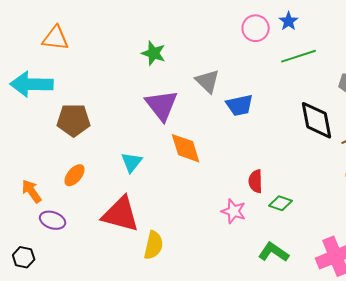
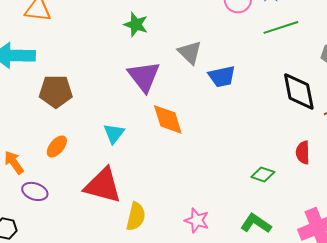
red semicircle: (256, 181) -> (303, 152), moved
pink star: (234, 211) -> (197, 220), moved

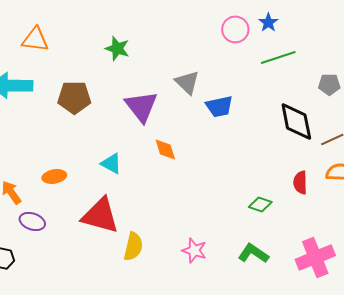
green star: (136, 24) -> (117, 48), moved
brown pentagon: (56, 91) -> (74, 97), moved
orange diamond: (168, 119) -> (165, 149), size x0.7
cyan triangle: (114, 133) -> (111, 163), turned -40
orange ellipse: (57, 146) -> (54, 176), turned 40

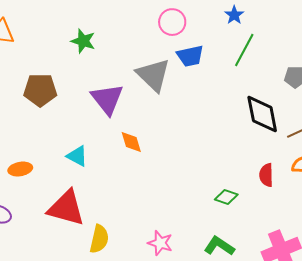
pink circle: (235, 29) -> (172, 22), moved
green line: (278, 57) -> (244, 50), turned -44
gray triangle: (187, 82) -> (153, 75), size x1.4
blue trapezoid: (219, 106) -> (190, 56), moved

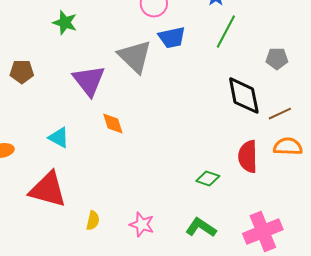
brown pentagon: (40, 90) -> (22, 72), size x0.7
red semicircle: (266, 175) -> (248, 157), size x1.4
yellow semicircle: (99, 239) -> (93, 221), moved, size x0.7

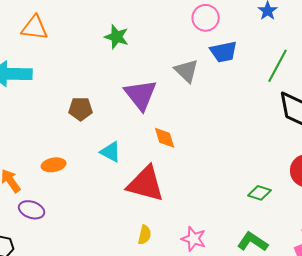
green line: (226, 32) -> (278, 66), moved
gray triangle: (135, 57) -> (187, 71), size x0.7
brown pentagon: (22, 72) -> (81, 109), moved
red triangle: (48, 190) -> (146, 184), moved

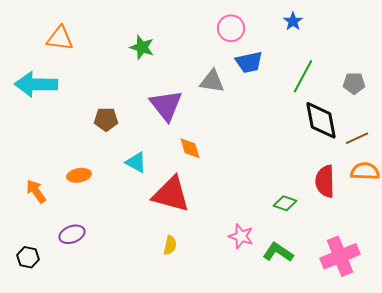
gray triangle: (187, 71) -> (212, 81), turned -36
purple ellipse: (32, 210) -> (72, 234), moved, turned -40
pink star: (194, 239) -> (241, 236), moved

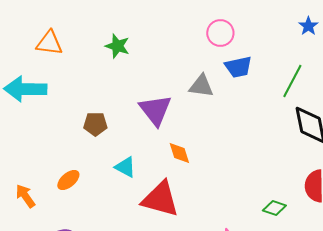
blue star: (293, 21) -> (308, 26), moved
green star: (142, 47) -> (117, 46), moved
orange ellipse: (79, 175) -> (68, 180), turned -30

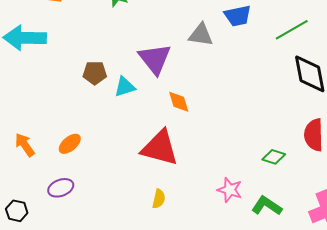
green line: (292, 81) -> (292, 30), turned 32
cyan triangle: (125, 167) -> (125, 87), moved, turned -45
orange ellipse: (68, 180) -> (70, 144), moved

